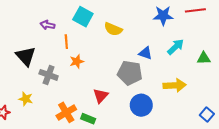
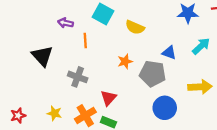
orange star: (77, 61) -> (125, 61), moved
gray cross: (49, 75) -> (78, 77), moved
red triangle: (101, 96) -> (108, 98), moved
yellow star: (26, 99) -> (54, 113), moved

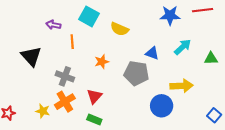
orange star: (125, 61) -> (102, 62), moved
blue circle: (165, 108) -> (162, 106), moved
orange cross: (85, 116) -> (65, 102), moved

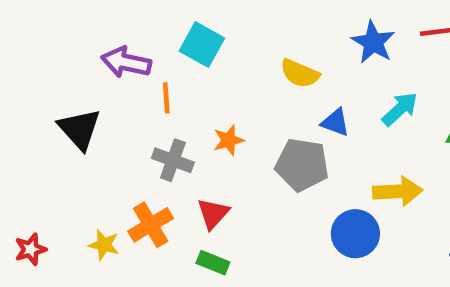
blue star: (170, 15) -> (373, 42), turned 30
purple arrow: (53, 25) -> (126, 62), size x1.5
yellow semicircle: (120, 29) -> (300, 73), moved
gray cross: (65, 76) -> (173, 160), moved

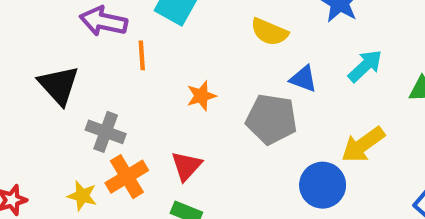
gray cross: (173, 160) -> (106, 132), moved
yellow arrow: (398, 191) -> (363, 145), turned 147

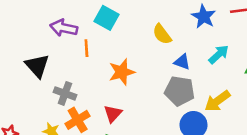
yellow semicircle: (269, 32) -> (162, 34), turned 30
orange star: (201, 96) -> (122, 72), size x1.5
gray pentagon: (272, 119) -> (180, 91), moved

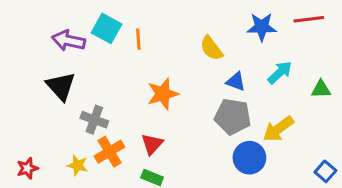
blue star: (204, 17) -> (262, 27), turned -30
cyan square: (107, 18) -> (106, 28), moved
purple arrow: (64, 28) -> (68, 41), moved
orange line: (86, 48) -> (138, 39), moved

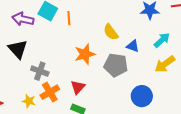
yellow semicircle: (211, 48) -> (111, 32), moved
gray pentagon: (233, 117) -> (116, 65), moved
yellow arrow: (278, 129) -> (165, 64), moved

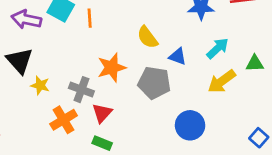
gray cross: (40, 71) -> (81, 90), moved
yellow star: (29, 101) -> (40, 85), moved

